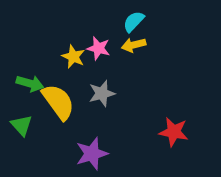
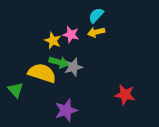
green arrow: (30, 83) -> (59, 62), moved
yellow semicircle: (58, 102) -> (42, 73), turned -36

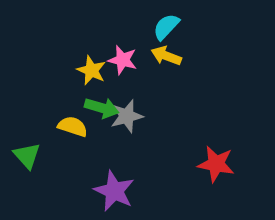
yellow arrow: (96, 32) -> (166, 56), turned 35
yellow semicircle: (42, 73) -> (73, 127), size x0.6
purple star: (66, 110) -> (114, 191), turned -30

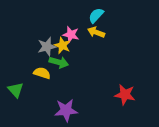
yellow star: (91, 70) -> (62, 45), moved
gray star: (127, 116) -> (47, 47), moved
purple star: (114, 191) -> (66, 110), turned -30

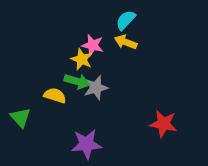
gray star: (47, 47) -> (96, 88), moved

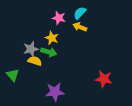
pink star: (93, 45) -> (59, 18), moved
gray star: (96, 88) -> (31, 49), moved

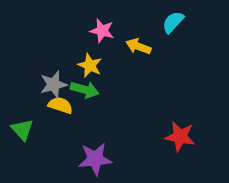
cyan semicircle: (80, 13) -> (173, 22), moved

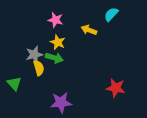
pink star: (102, 31) -> (55, 20), moved
yellow semicircle: (60, 105) -> (39, 68), turned 56

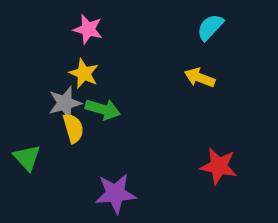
pink star: (55, 20) -> (88, 29), moved
yellow arrow: (89, 30) -> (200, 78), moved
yellow star: (58, 42) -> (84, 73), moved

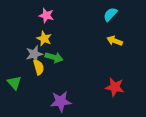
yellow arrow: (200, 78) -> (115, 41), moved

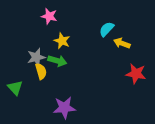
cyan semicircle: (110, 14) -> (107, 29), moved
yellow star: (44, 39) -> (62, 41), moved
red star: (115, 87) -> (136, 74), moved

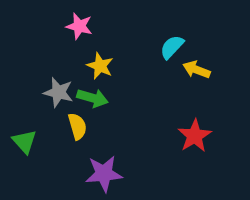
gray star: (36, 57) -> (58, 92), turned 30
yellow semicircle: (41, 71) -> (77, 126), moved
red star: (136, 74) -> (195, 136), moved, turned 30

